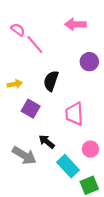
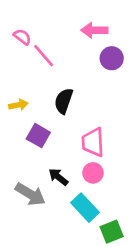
purple circle: (89, 62) -> (112, 58), moved
pink circle: (90, 149) -> (93, 173), moved

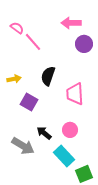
pink trapezoid: (93, 142) -> (75, 94), moved

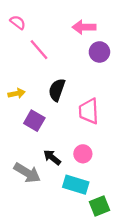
pink semicircle: (17, 28) -> (18, 22), moved
cyan rectangle: (64, 156) -> (76, 185), turned -30

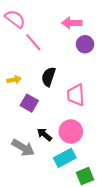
pink semicircle: (18, 22) -> (15, 19), size x1.5
pink circle: (83, 154) -> (71, 131), size x1.5
cyan rectangle: (76, 185) -> (65, 158), turned -45

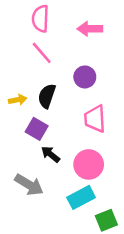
pink semicircle: (15, 19) -> (40, 19), moved, turned -125
purple circle: (85, 44) -> (85, 77), moved
black semicircle: (48, 77) -> (47, 96), moved
black arrow: (44, 135) -> (51, 154), moved

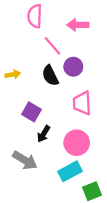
pink line: (42, 53) -> (52, 46), moved
black semicircle: (47, 96) -> (50, 76), moved, turned -45
yellow arrow: (18, 100) -> (13, 74), moved
black arrow: (51, 154) -> (44, 134), turned -98

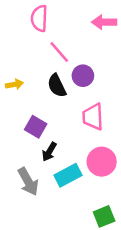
pink arrow: (78, 25) -> (104, 22), moved
pink circle: (77, 143) -> (102, 162), moved
gray arrow: (25, 160) -> (28, 182), turned 30
cyan rectangle: (70, 171) -> (68, 175), moved

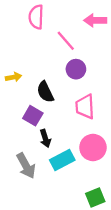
pink line: (59, 52) -> (66, 41), moved
black semicircle: (57, 86) -> (45, 92), moved
black arrow: (49, 152) -> (45, 138), turned -48

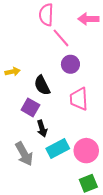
pink semicircle: (36, 17) -> (46, 15), moved
pink circle: (93, 147) -> (86, 151), moved

